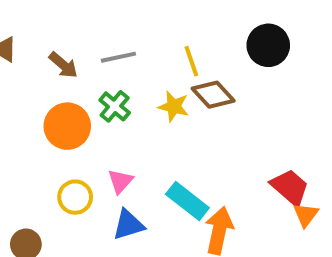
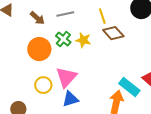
yellow star: (174, 106) -> (83, 40), moved
pink triangle: (120, 181) -> (66, 77), size x1.6
cyan rectangle: (187, 201) -> (129, 87), moved

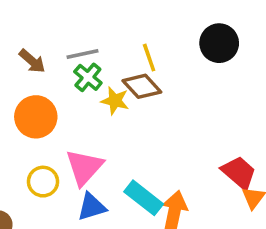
brown diamond: (113, 33) -> (142, 86), moved
green cross: (63, 39) -> (88, 77), moved
cyan rectangle: (129, 87) -> (144, 198), moved

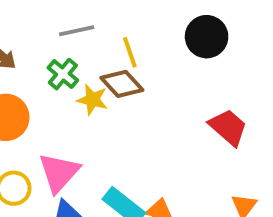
gray line: (83, 54) -> (77, 31), moved
red trapezoid: (239, 173) -> (228, 127), moved

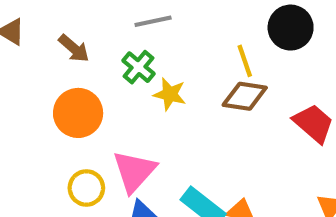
yellow line: (130, 52) -> (245, 61), moved
brown diamond: (122, 84) -> (245, 96), moved, turned -39

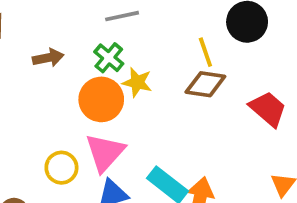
brown arrow: (74, 48) -> (48, 58), moved, turned -52
orange circle: (78, 113) -> (101, 99), moved

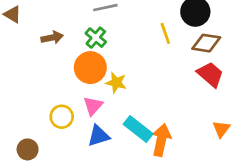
yellow star: (137, 82) -> (116, 83), moved
brown diamond: (205, 84) -> (206, 43), moved
pink triangle: (105, 152) -> (93, 106), size x0.7

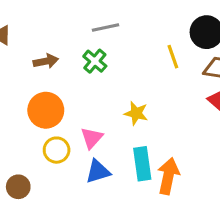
orange circle: (90, 68) -> (46, 110), moved
yellow star: (116, 83) -> (136, 113), moved
cyan rectangle: (138, 129) -> (142, 164), turned 44

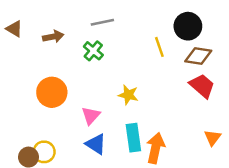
brown arrow: (46, 61) -> (53, 37), moved
yellow circle: (57, 150) -> (44, 152), moved
blue triangle: (98, 171) -> (96, 144), turned 50

